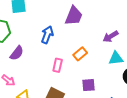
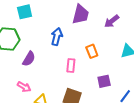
purple arrow: (111, 36) -> (112, 21), moved
orange rectangle: (80, 54) -> (92, 51), turned -64

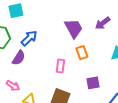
purple trapezoid: (81, 14) -> (74, 28), moved, turned -45
blue arrow: (57, 37) -> (29, 38), moved, turned 30

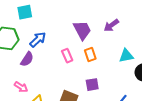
pink rectangle: (60, 66) -> (67, 56), moved, turned -32
purple square: (93, 83) -> (92, 85), moved

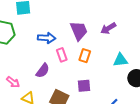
blue arrow: (38, 40) -> (47, 38), moved, turned 42
orange rectangle: (90, 54) -> (85, 56), turned 32
purple semicircle: (27, 59) -> (43, 71), moved

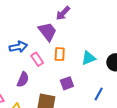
purple arrow: (108, 28) -> (63, 13), moved
cyan triangle: (121, 60) -> (89, 58), moved

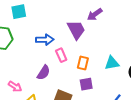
orange rectangle: (60, 54) -> (83, 63), moved

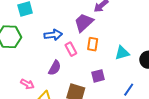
purple trapezoid: (76, 30) -> (84, 23), turned -100
orange rectangle: (83, 63) -> (93, 44), moved

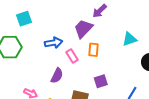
cyan triangle: (122, 53) -> (130, 39), moved

